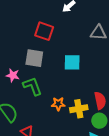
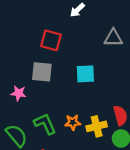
green L-shape: (32, 86) -> (45, 124), moved

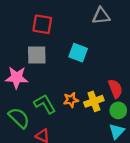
cyan square: (85, 74) -> (78, 53), turned 30
pink star: (18, 93) -> (17, 78), size x1.5

